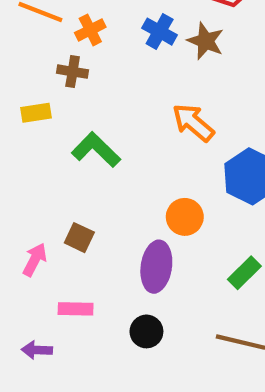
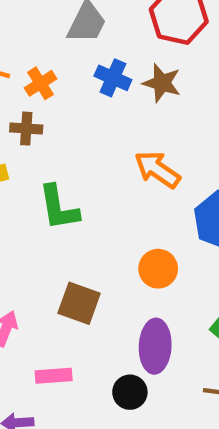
green L-shape: (96, 150) -> (59, 208), turned -138
brown square: (79, 238) -> (79, 303), moved, size x1.4
purple ellipse: (156, 267) -> (155, 346), moved

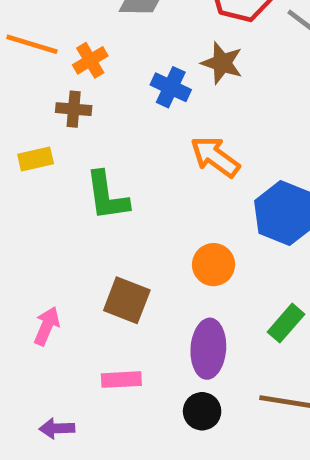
blue cross: (113, 78) -> (171, 87), moved
pink rectangle: (54, 376) -> (121, 380), moved
black circle: (130, 392) -> (202, 411), moved

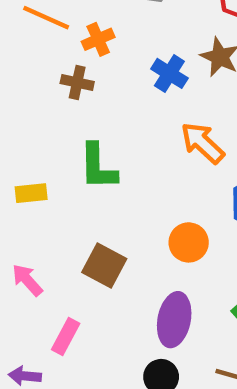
yellow rectangle: (36, 159) -> (31, 193), moved
pink arrow: (47, 326) -> (27, 280), turned -72
pink rectangle: (121, 380) -> (66, 336), moved, turned -66

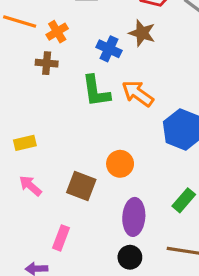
green L-shape: (98, 167) -> (96, 91), moved
orange circle: (189, 242) -> (120, 164), moved
pink arrow: (27, 280) -> (30, 186), moved

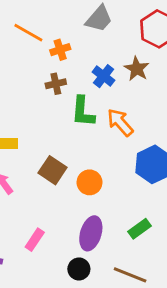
brown cross: (47, 63) -> (56, 84), moved, turned -30
brown square: (81, 186) -> (52, 170), moved
pink rectangle: (61, 238) -> (35, 240), moved

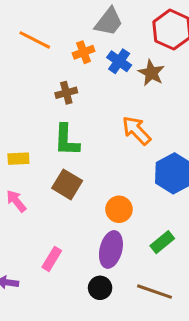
orange cross: (60, 50) -> (84, 52), moved
blue cross: (104, 76) -> (119, 61), moved
green L-shape: (83, 112) -> (67, 140), moved
orange circle: (90, 182) -> (119, 209), moved

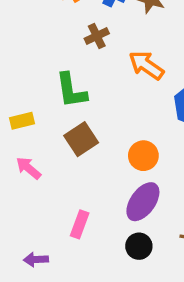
brown cross: (66, 93) -> (97, 36), moved
brown square: (67, 184) -> (81, 139), turned 36
purple ellipse: (111, 249) -> (143, 202), turned 32

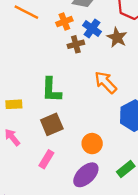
brown cross: (97, 36) -> (76, 44), moved
pink rectangle: (80, 224) -> (46, 159), moved

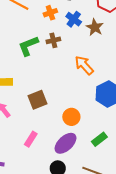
brown cross: (76, 44) -> (53, 40), moved
green L-shape: (51, 90) -> (28, 46), moved, turned 65
pink rectangle: (46, 159) -> (31, 139), moved

